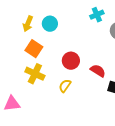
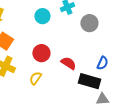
cyan circle: (50, 24) -> (42, 16), moved

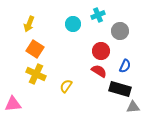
red circle: (41, 53) -> (101, 51), moved
blue semicircle: (102, 63) -> (125, 66), moved

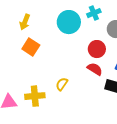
cyan circle: (73, 24) -> (69, 22), size x1.5
yellow cross: (36, 74) -> (35, 96), moved, turned -30

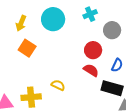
cyan circle: (69, 22) -> (53, 19), moved
yellow semicircle: (62, 84) -> (58, 85), turned 80

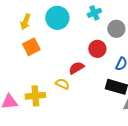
orange square: (27, 48) -> (31, 47), turned 30
red semicircle: (91, 70) -> (76, 68), moved, turned -63

